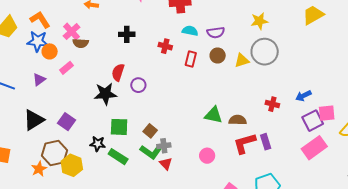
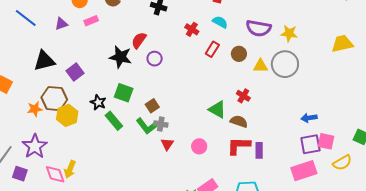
purple semicircle: (216, 32) -> (259, 28), moved, size x1.4
red cross: (272, 104) -> (243, 96), moved
red triangle: (166, 164) -> (167, 144), moved

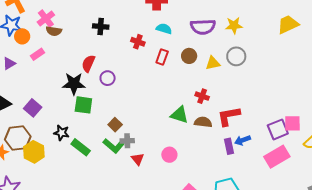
gray circle: (285, 64) -> (236, 56), size x0.7
green square: (124, 93) -> (83, 105), moved
blue arrow: (309, 118) -> (243, 140), moved
red L-shape: (239, 146) -> (229, 116), moved

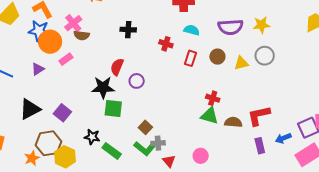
orange circle: (22, 36) -> (50, 42), size x1.5
red cross: (202, 96) -> (213, 98), moved
blue arrow: (243, 140) -> (283, 138), moved

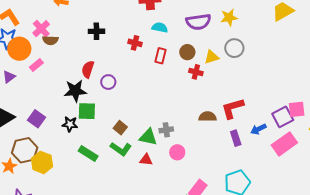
red cross: (213, 98) -> (196, 72), moved
green triangle: (210, 116) -> (148, 137), moved
black star: (92, 137) -> (70, 124), moved
gray cross: (158, 143) -> (166, 130), moved
red triangle: (169, 161) -> (146, 160), turned -40

